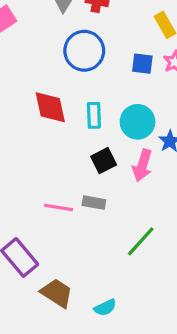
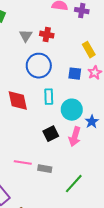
cyan rectangle: (94, 115) -> (49, 97), moved
gray rectangle: (94, 203) -> (45, 169), moved

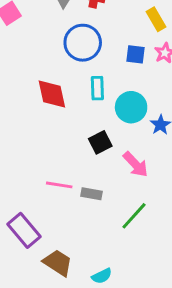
pink arrow: (75, 137) -> (135, 164), moved, turned -60

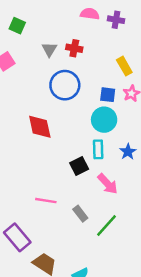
cyan rectangle: (97, 88) -> (98, 149), moved
cyan circle: (131, 107) -> (104, 120), moved
gray rectangle: (91, 194) -> (80, 214), moved, turned 42

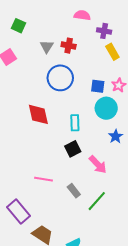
purple cross: (116, 20) -> (104, 31), moved
yellow rectangle: (124, 66) -> (112, 52), moved
cyan circle: (104, 120) -> (106, 108), moved
cyan rectangle: (98, 149) -> (75, 123), moved

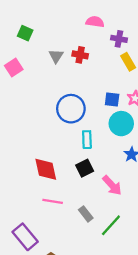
blue circle: (60, 78) -> (71, 109), moved
red diamond: (38, 114) -> (46, 169), moved

